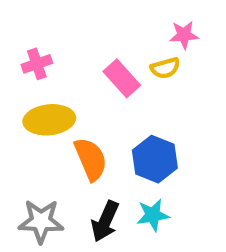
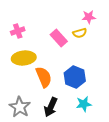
cyan star: (153, 215) -> (84, 104), moved
gray star: (41, 221) -> (20, 107), turned 30

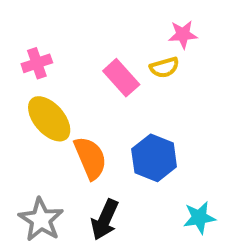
yellow ellipse: (24, 58) -> (49, 119), turned 55
cyan star: (84, 104) -> (199, 218), moved

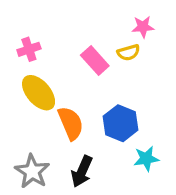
cyan star: (199, 218) -> (146, 159), moved

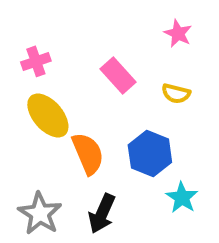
pink star: (143, 27) -> (178, 33), turned 30
yellow semicircle: (129, 53) -> (176, 93), moved, turned 30
cyan star: (146, 159) -> (182, 198), turned -30

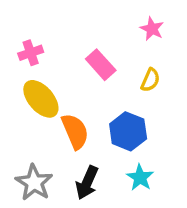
yellow semicircle: (176, 93) -> (150, 80), turned -80
cyan star: (182, 198) -> (140, 177), moved

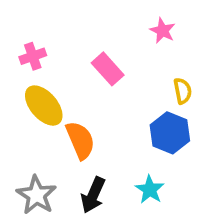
yellow semicircle: (150, 80) -> (183, 91), moved, turned -35
blue hexagon: (128, 131) -> (170, 133), moved

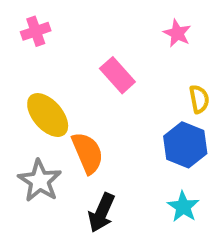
pink cross: (33, 56) -> (36, 31), moved
cyan star: (150, 190) -> (183, 207), moved
gray star: (36, 195) -> (40, 181), moved

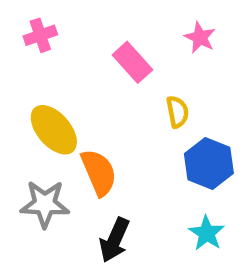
pink rectangle: (117, 75) -> (132, 62), moved
yellow semicircle: (199, 99) -> (177, 112), moved
gray star: (40, 181) -> (45, 204), turned -30

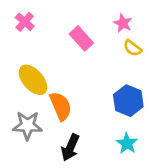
pink cross: (40, 35) -> (25, 22), turned -30
yellow semicircle: (177, 112) -> (132, 48), moved, turned 138

